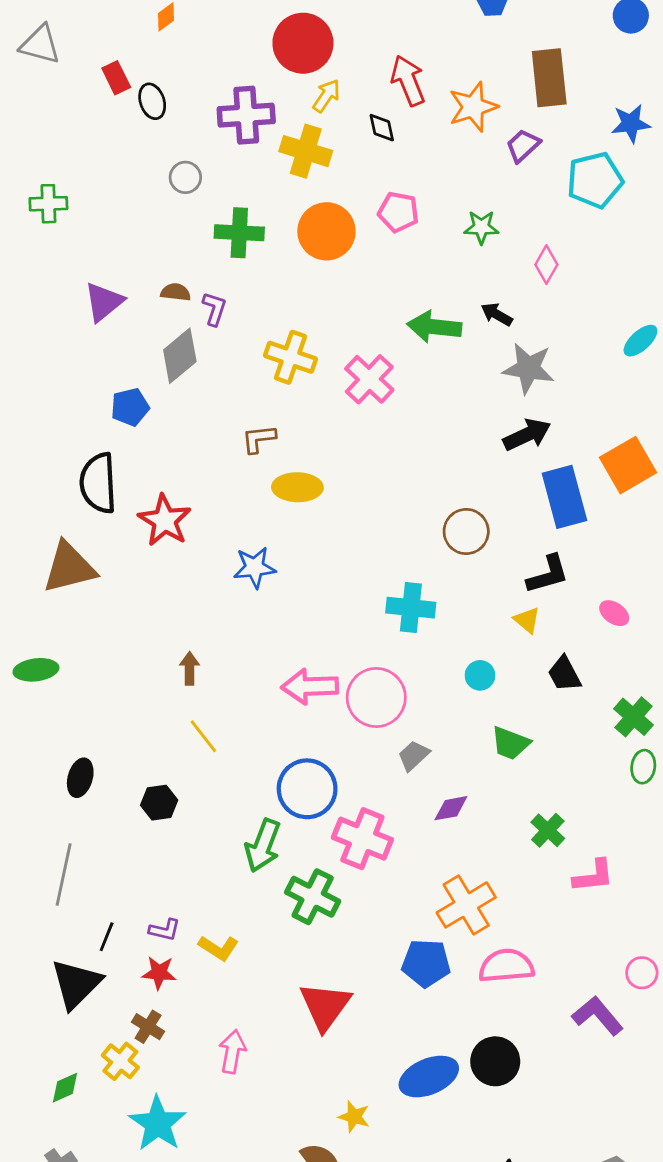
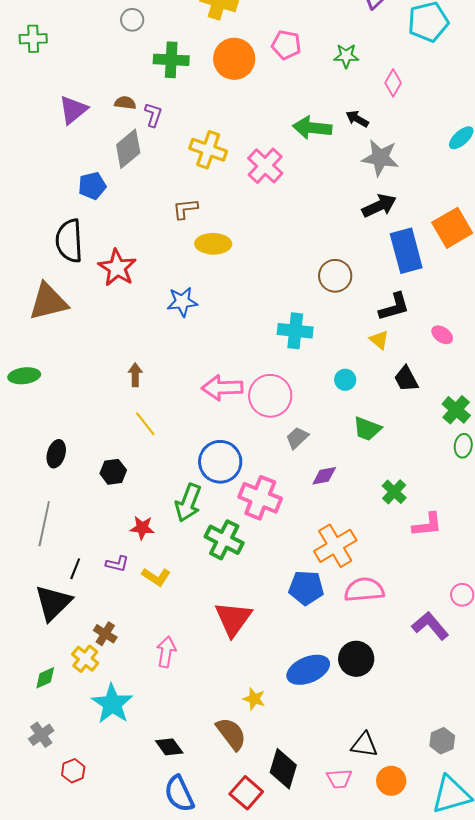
red star: (159, 973) -> (142, 528), moved

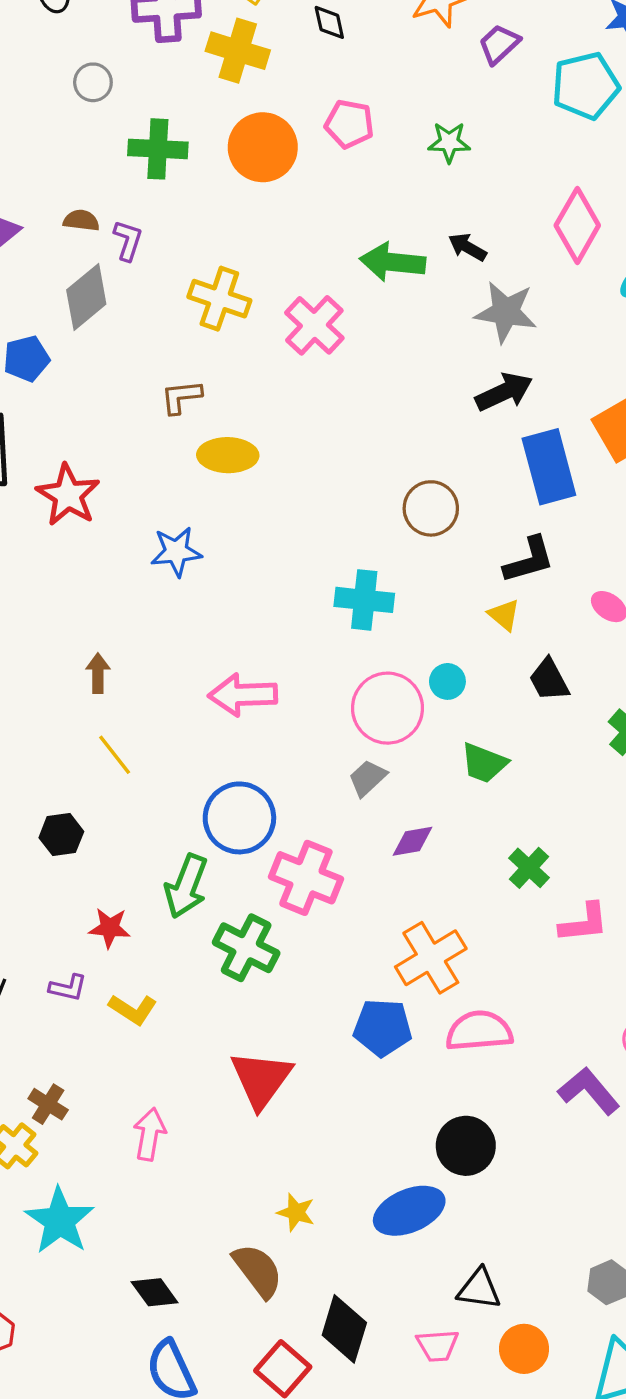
pink diamond: (393, 83) -> (577, 225), moved, size x1.6
pink circle: (270, 396) -> (388, 708), moved
blue ellipse: (308, 670) -> (409, 1211), moved

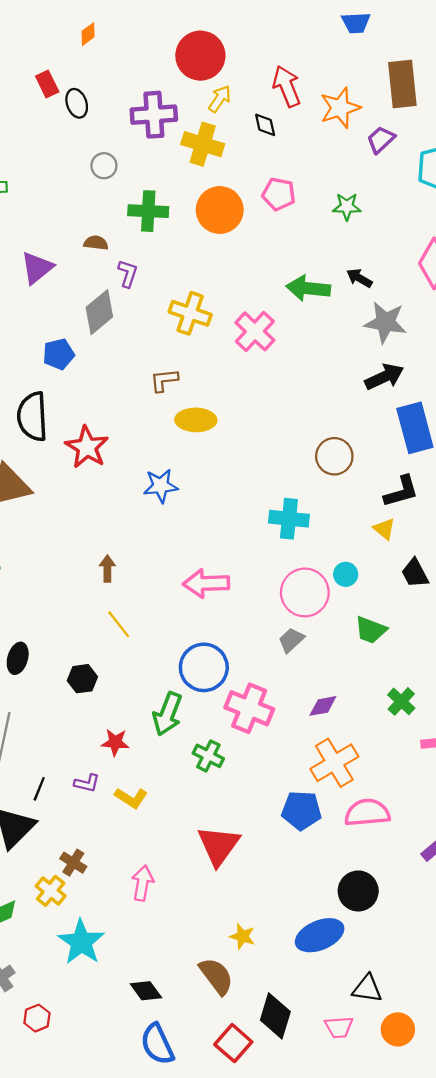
brown semicircle: (81, 220) -> (96, 243), moved
purple diamond: (413, 841) -> (323, 706), moved
green cross: (246, 948) -> (208, 756), size x0.7

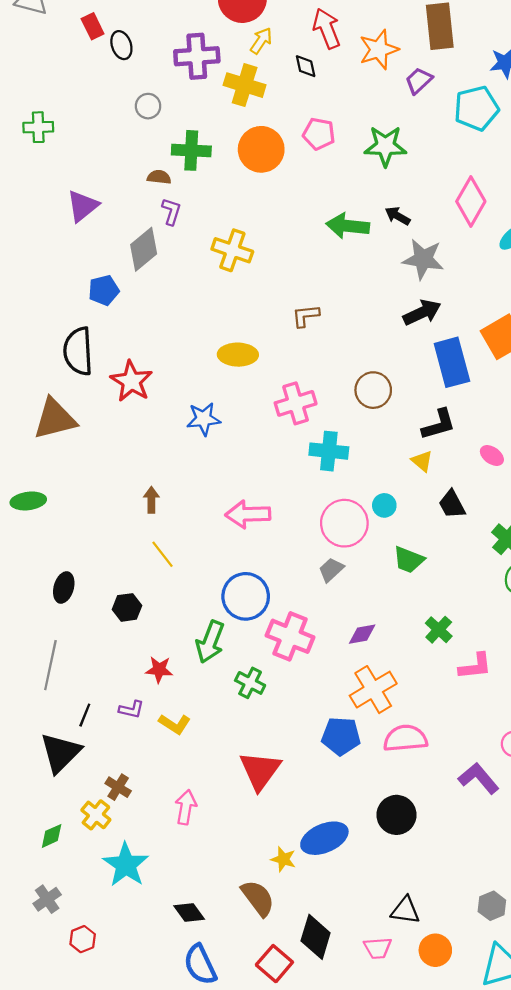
green star: (347, 207) -> (385, 146), size x1.5
brown semicircle: (96, 243) -> (159, 177), moved
pink cross: (255, 331) -> (296, 403), moved, turned 30
brown L-shape: (164, 380) -> (306, 316), moved
blue ellipse: (320, 935) -> (324, 838), moved

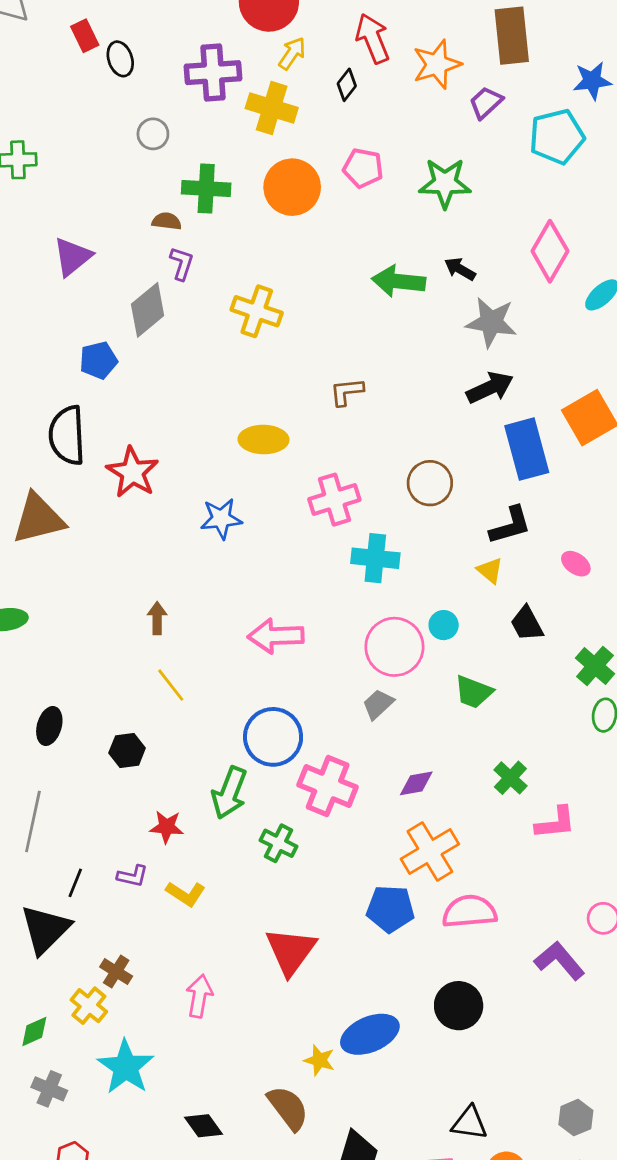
black diamond: (306, 66) -> (347, 85), turned 50
gray cross: (47, 899) -> (49, 1089), moved, turned -32

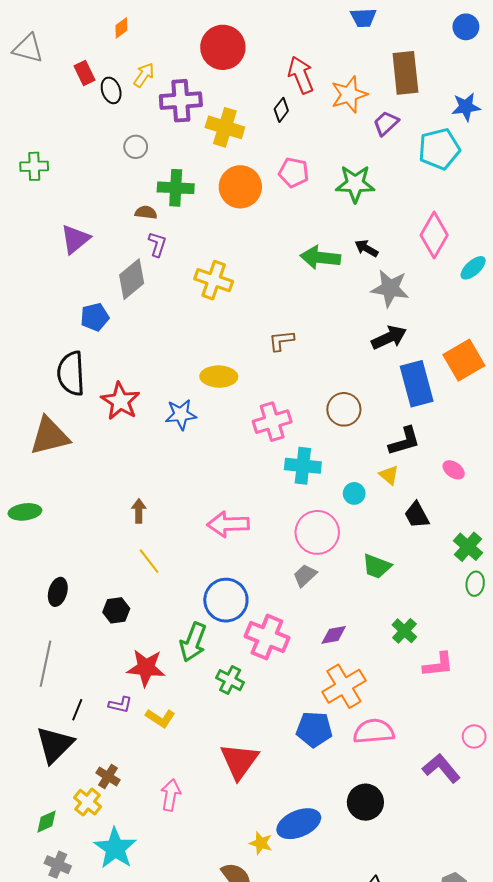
yellow arrow: (292, 53) -> (144, 75), moved
blue star: (221, 519) -> (181, 414), moved
cyan circle: (444, 625) -> (354, 493), moved
red star: (167, 827) -> (146, 668), size x1.5

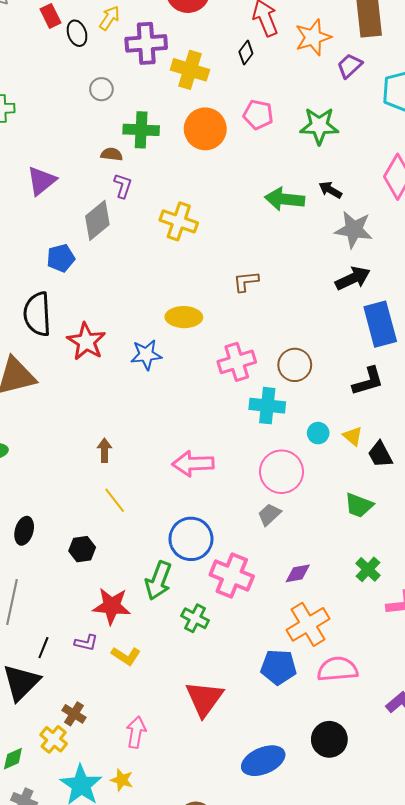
brown circle: (344, 409) -> (295, 365), moved
yellow triangle: (389, 475) -> (353, 436), moved
green trapezoid: (377, 566) -> (359, 505), moved
yellow star: (261, 843) -> (122, 780), moved

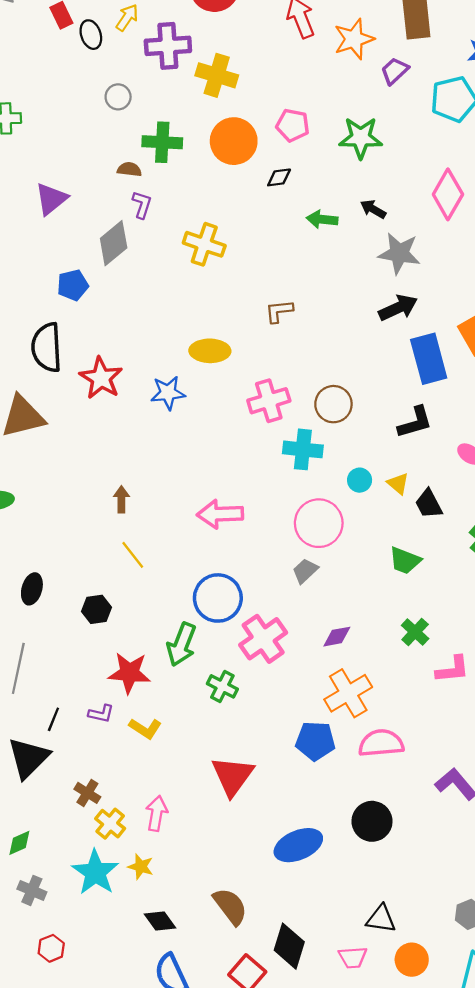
black diamond: (246, 53) -> (279, 177), moved, turned 45
green arrow: (285, 199) -> (322, 219), size x0.7
pink cross: (232, 575) -> (263, 639), turned 33
yellow cross: (54, 739) -> (110, 824), moved

